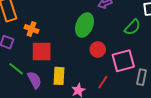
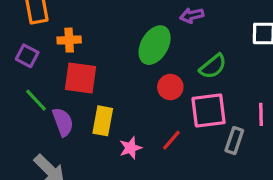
green semicircle: (132, 27) -> (213, 66), moved
orange cross: (31, 29) -> (69, 40), turned -32

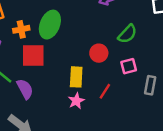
green ellipse: (155, 45) -> (50, 25), moved
pink square: (209, 110) -> (129, 66), size x0.6
yellow rectangle: (103, 121) -> (76, 77), moved

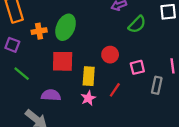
green semicircle: (127, 34) -> (137, 24), moved
red square: (33, 56) -> (63, 61), moved
purple semicircle: (25, 89) -> (51, 95), moved, turned -60

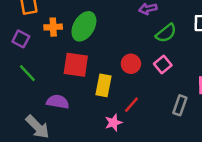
pink square: (137, 67) -> (163, 65), moved, turned -32
pink star: (88, 98) -> (113, 123), moved

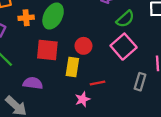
red circle: (131, 64) -> (83, 46), moved
pink square: (163, 65) -> (124, 47), size x1.6
red line: (131, 105) -> (98, 83), turned 40

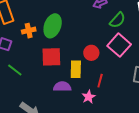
red circle: (83, 46) -> (91, 53), moved
purple semicircle: (33, 83) -> (62, 87), moved
red line: (98, 83) -> (100, 81), turned -56

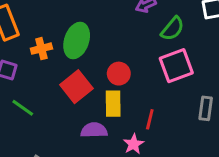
pink square: (119, 45) -> (176, 66), turned 30
red circle: (91, 53) -> (119, 74), moved
red square: (51, 57) -> (76, 87), turned -35

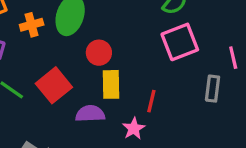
red circle: (119, 74) -> (99, 53), moved
red square: (76, 87) -> (54, 85), moved

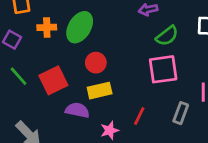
yellow rectangle: (111, 84) -> (100, 91), turned 65
red line: (151, 101) -> (139, 116), moved

